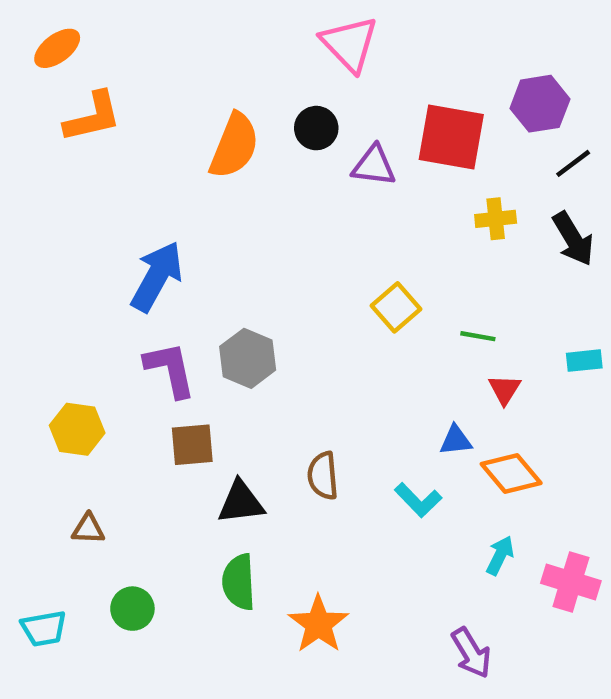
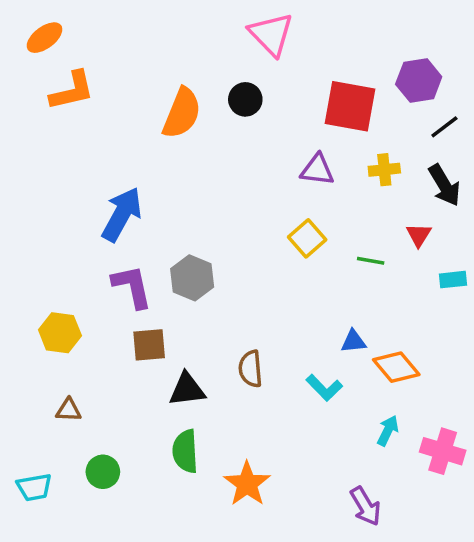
purple triangle: (374, 166) -> (317, 170), moved
red triangle: (504, 389) -> (419, 235), moved

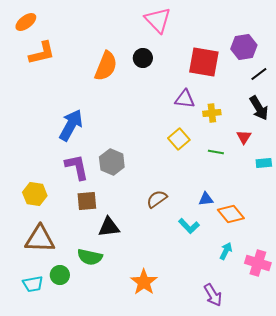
yellow cross: (384, 170) -> (212, 113), moved
brown semicircle: (250, 369) -> (157, 199), moved, turned 60
brown triangle: (69, 410) -> (40, 239), size x2.0
green semicircle: (185, 451) -> (90, 257), moved, turned -75
cyan trapezoid: (34, 487) -> (33, 284), moved

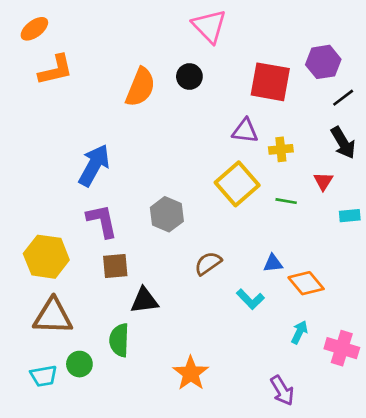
yellow square: (179, 139) -> (237, 184), size x1.5
gray hexagon: (112, 162) -> (167, 214), moved
yellow hexagon: (35, 194) -> (46, 257), size x1.4
green semicircle: (90, 257) -> (119, 340), turned 80

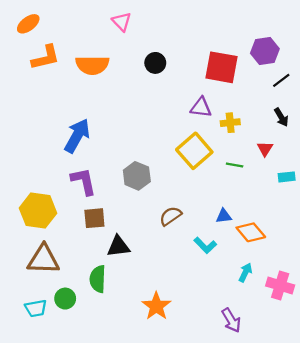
pink triangle: (209, 26) -> (122, 22), moved, size x0.7
orange semicircle: (140, 87) -> (92, 65), moved, turned 68
black arrow: (343, 143) -> (281, 117), size x0.7

